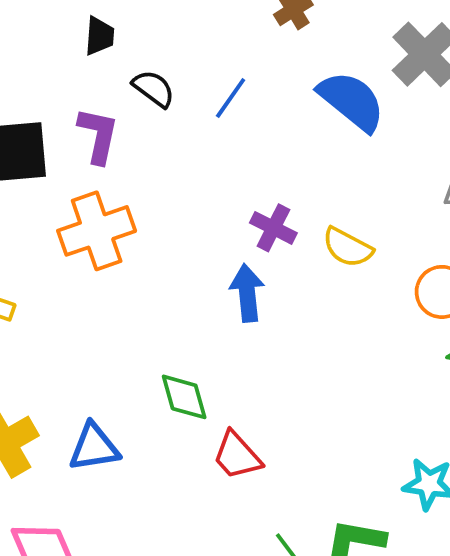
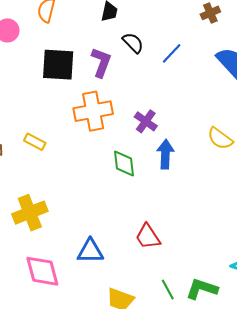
purple cross: (273, 228) -> (146, 121), moved
green diamond: (184, 397) -> (124, 163), moved
blue triangle: (94, 447) -> (90, 251), moved

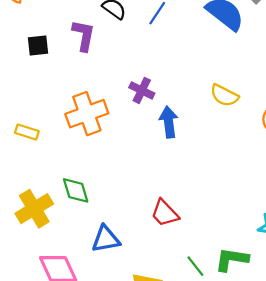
black square: (58, 65) -> (38, 45), size x0.6
orange cross: (93, 111) -> (87, 114), moved
green diamond: (124, 163) -> (76, 190), moved

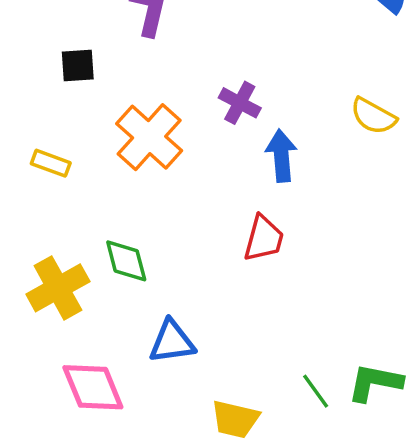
black square: (38, 45) -> (78, 66), moved
orange cross: (87, 114) -> (149, 137), turned -30
red trapezoid: (165, 213) -> (264, 238), moved, turned -124

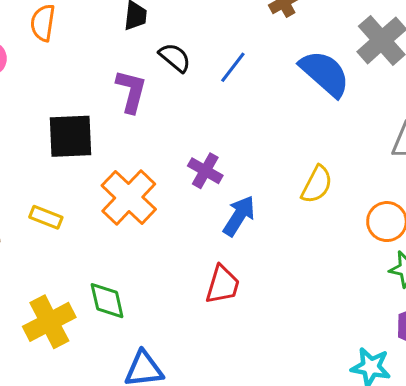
black square: (78, 66) -> (70, 136), size x1.6
yellow semicircle: (373, 116) -> (317, 185), turned -93
blue arrow: (281, 156) -> (239, 216), turned 36

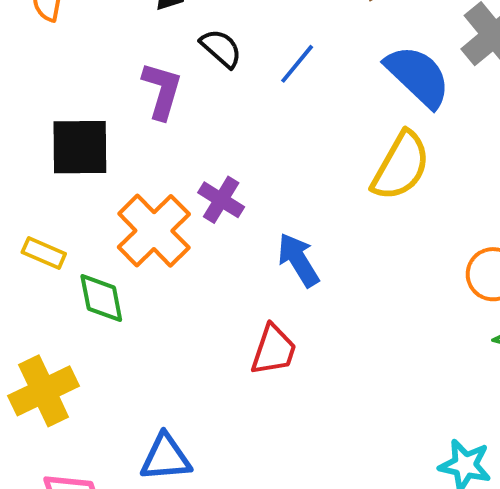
purple cross: (205, 171) -> (221, 200), moved
yellow semicircle: (317, 185) -> (401, 166), moved, size x1.4
blue arrow: (239, 216) -> (298, 260), turned -66
green diamond: (107, 301) -> (101, 298), moved

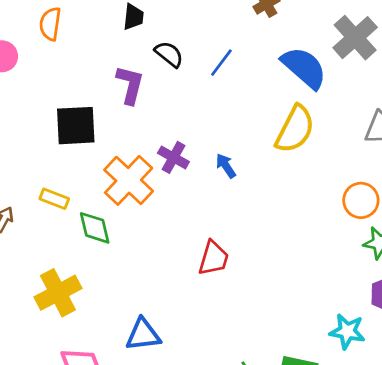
blue arrow: (298, 260) -> (226, 166), moved, size x0.7

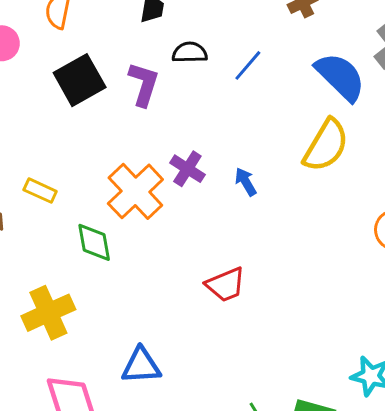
black semicircle: (169, 54) -> (190, 52), turned -44
black square: (76, 126) -> (80, 80), moved, turned -30
yellow rectangle: (54, 199) -> (40, 191), moved
red trapezoid: (214, 258) -> (226, 285), turned 48

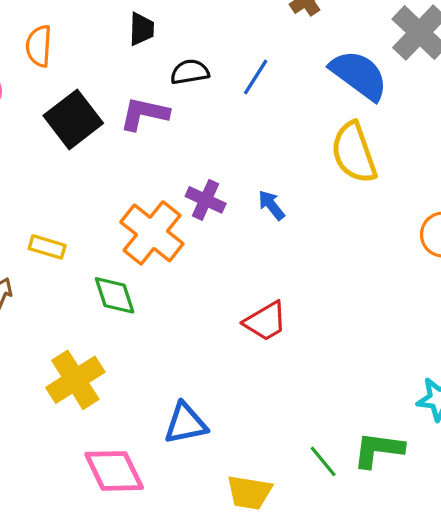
purple L-shape: (144, 84) -> (144, 114), turned -87
yellow semicircle: (326, 145) -> (354, 153), turned 138

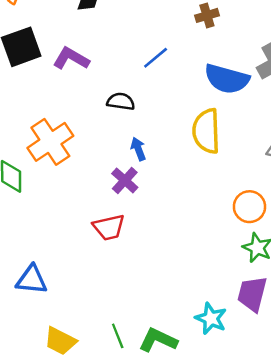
black semicircle: (190, 72) -> (121, 101), moved
blue semicircle: (359, 75) -> (227, 79), turned 141
purple cross: (206, 200) -> (125, 180), moved

